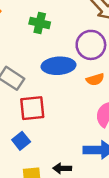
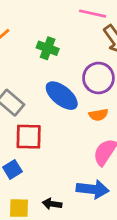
blue ellipse: (59, 66) -> (62, 96), turned 36

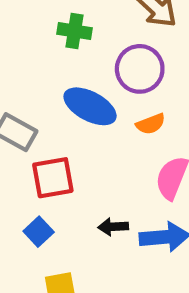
green cross: (48, 48) -> (74, 31), moved
black arrow: (52, 204) -> (113, 227), moved

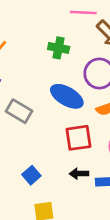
red square: (53, 178) -> (78, 138), moved

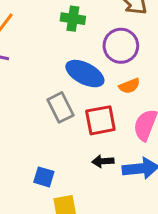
gray rectangle: (19, 111) -> (60, 107), moved, turned 35
blue square: (31, 175) -> (44, 177), moved, turned -30

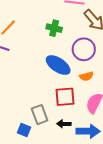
gray rectangle: (60, 107) -> (40, 115), moved

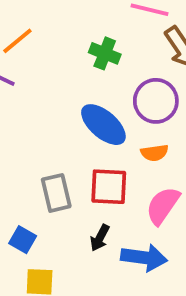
gray rectangle: (40, 115) -> (56, 193), moved
black arrow: (64, 124) -> (100, 238), turned -72

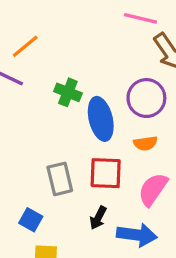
green cross: (105, 53) -> (68, 92), moved
blue ellipse: (103, 125) -> (101, 119), turned 36

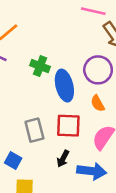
orange semicircle: (145, 143) -> (98, 103), turned 70

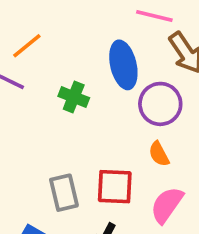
blue ellipse: (64, 86) -> (123, 65), moved

